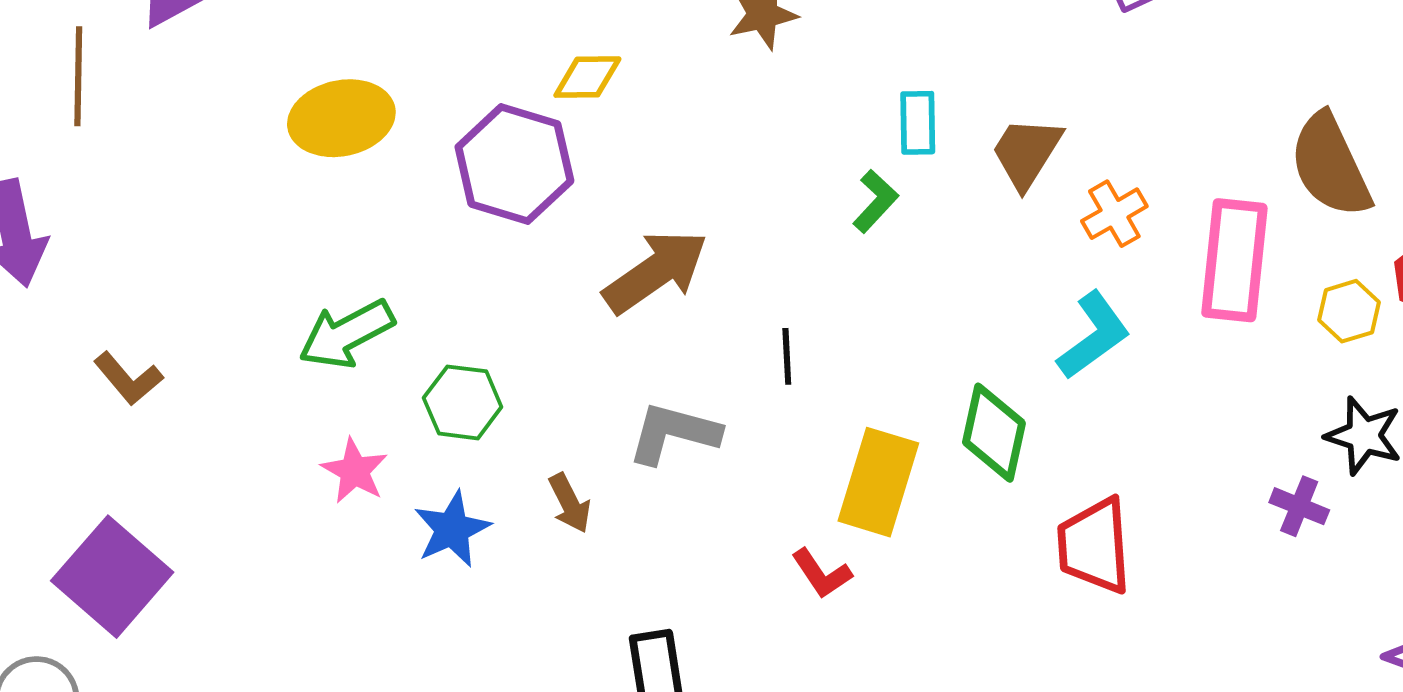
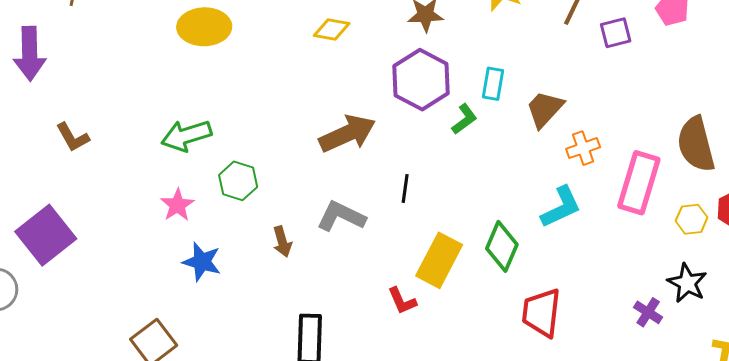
purple hexagon: (514, 164) -> (421, 80), moved
blue star: (452, 529) -> (202, 262), moved, turned 30

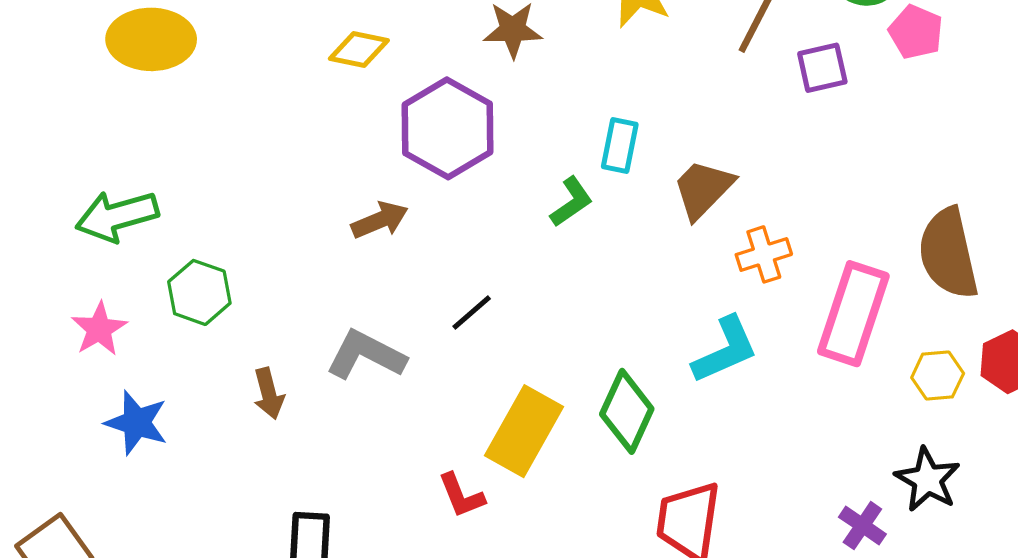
purple hexagon: (421, 80) -> (447, 128), moved
brown arrow: (347, 134) -> (380, 220), size x0.6
black line: (405, 189) -> (472, 313), turned 40

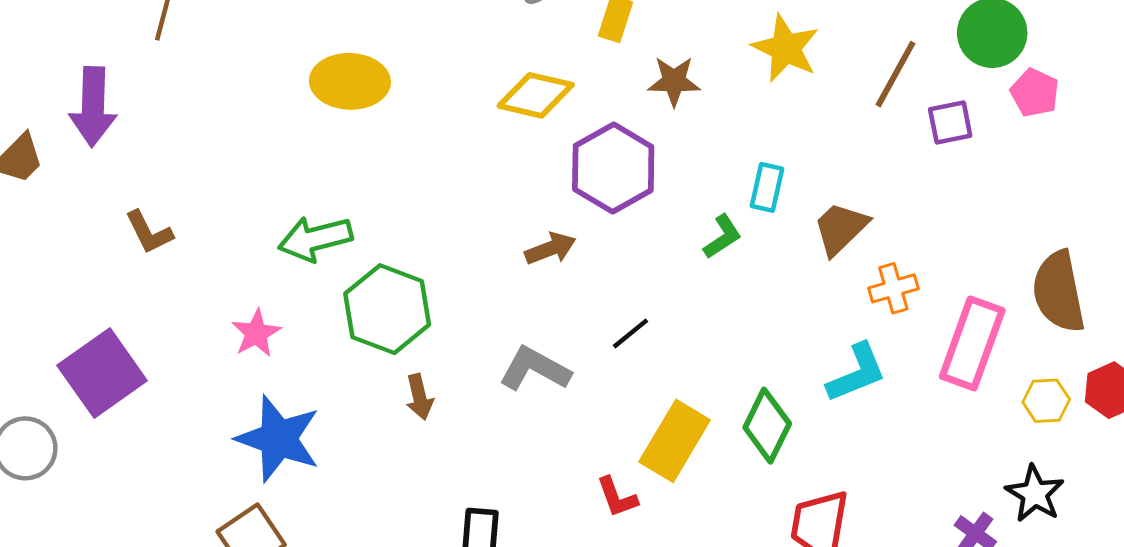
yellow diamond: (359, 50) -> (536, 95), size x1.4
green hexagon: (199, 292) -> (387, 309), size x1.5
pink star: (99, 329) -> (256, 333), moved
brown arrow: (269, 394) -> (419, 397), moved
blue star: (137, 423) -> (278, 439), moved, size x1.5

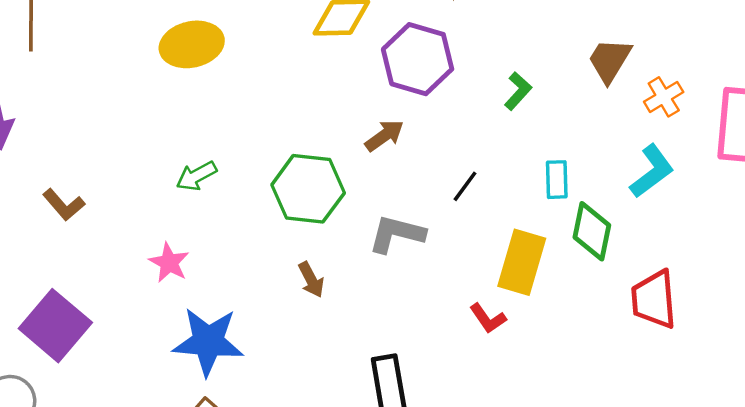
cyan rectangle: (767, 187) -> (557, 180), moved
green arrow: (315, 239) -> (196, 176), size x0.7
green hexagon: (387, 309) -> (308, 189), moved

